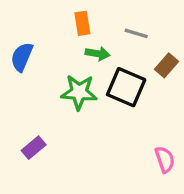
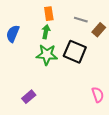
green arrow: (97, 54) -> (46, 32), moved, turned -88
brown rectangle: (166, 65) -> (99, 30), moved
purple rectangle: (34, 148) -> (29, 97), moved

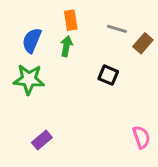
blue semicircle: (13, 34) -> (32, 40), moved
black square: (75, 52) -> (108, 75), size x0.6
green star: (47, 55) -> (29, 79), moved

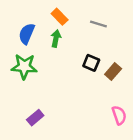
orange rectangle: (71, 20) -> (60, 17), turned -35
brown rectangle: (143, 43) -> (113, 71), moved

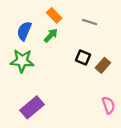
green arrow: (56, 39) -> (51, 35), turned 32
purple rectangle: (35, 118) -> (32, 107), size x1.5

